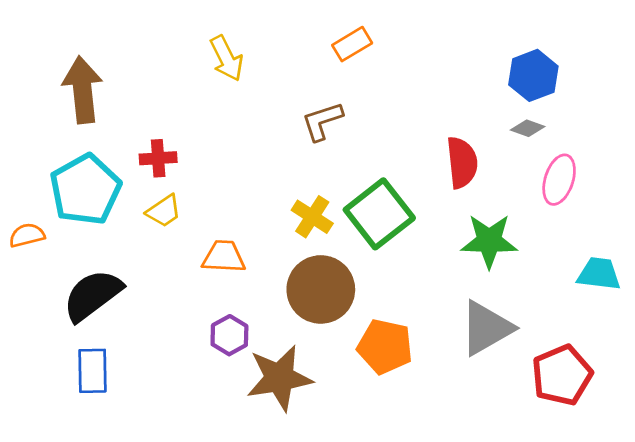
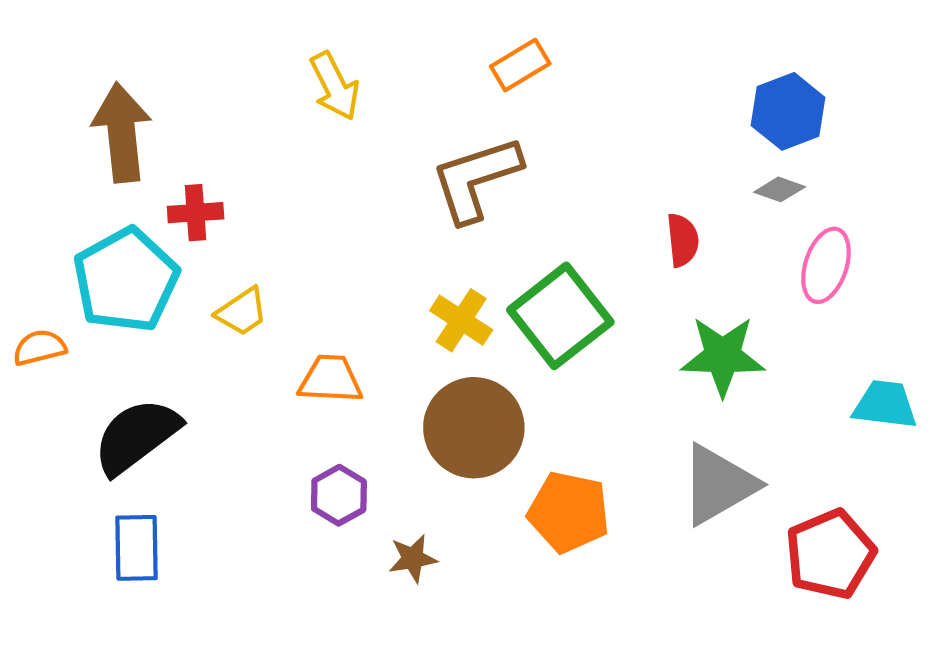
brown L-shape: (322, 121) -> (476, 179), size x1.5
red cross: (158, 158) -> (196, 213), moved
red semicircle: (462, 163) -> (683, 240), size x0.7
brown star: (279, 378) -> (413, 558), size x0.5

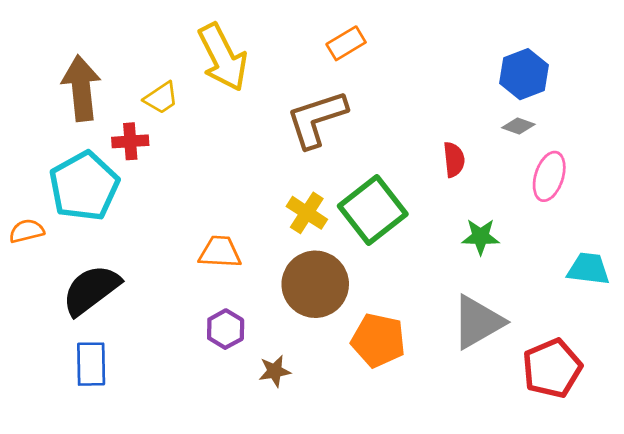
yellow arrow: (335, 86) -> (223, 57), size x1.5
yellow trapezoid: (242, 312) -> (161, 98), moved
green star: (723, 356) -> (481, 237), size x0.7

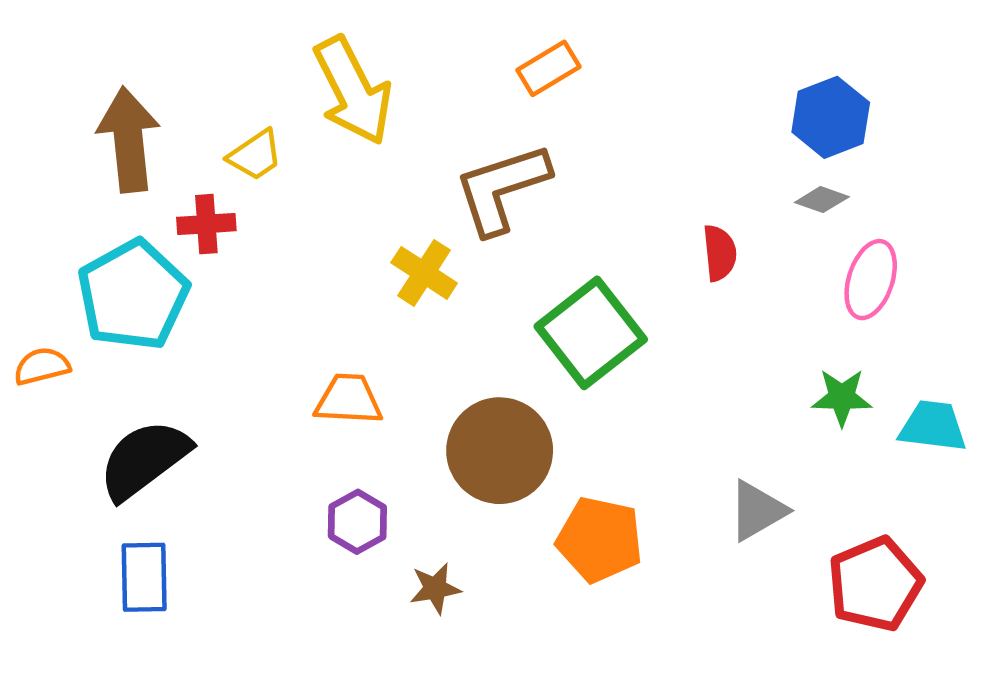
yellow cross: (307, 213) -> (424, 273), moved
green star: (481, 237) -> (842, 397), moved
gray triangle: (478, 322) -> (757, 511), size x0.7

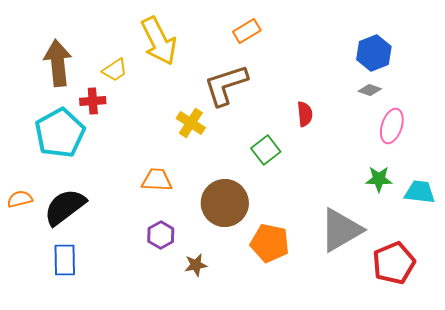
red semicircle: (720, 253) -> (305, 114), moved
green square: (591, 333) -> (266, 150), size x0.6
orange semicircle: (42, 366) -> (20, 199), moved
gray triangle: (757, 511) -> (341, 230), size x1.6

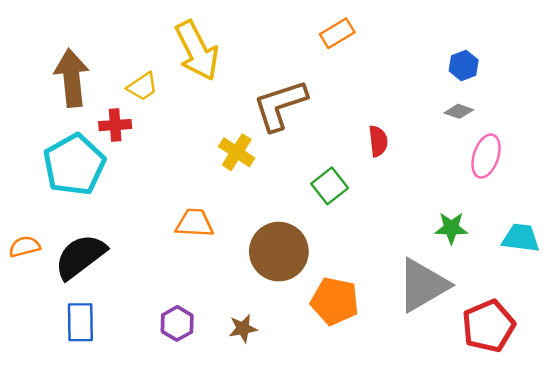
orange rectangle: (247, 31) -> (337, 33), moved
blue hexagon: (374, 53) -> (464, 65), size x0.7
green star: (379, 179) -> (451, 228), moved
purple hexagon: (161, 235) -> (177, 323), moved

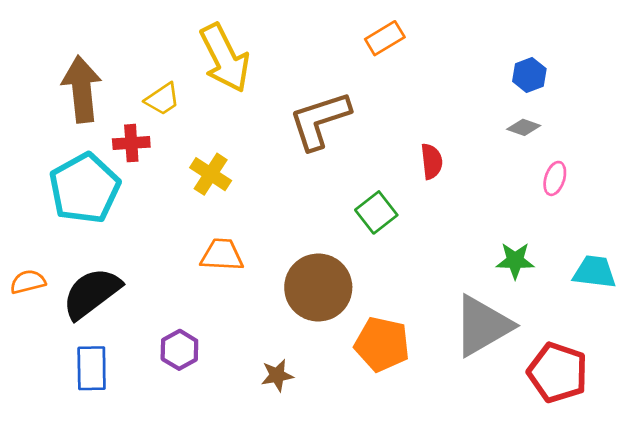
yellow cross: (237, 152) -> (211, 174), moved
pink ellipse: (486, 156) -> (555, 178), size x0.7
purple hexagon: (177, 323) -> (179, 350), moved
red pentagon: (488, 326) -> (558, 372), turned -30

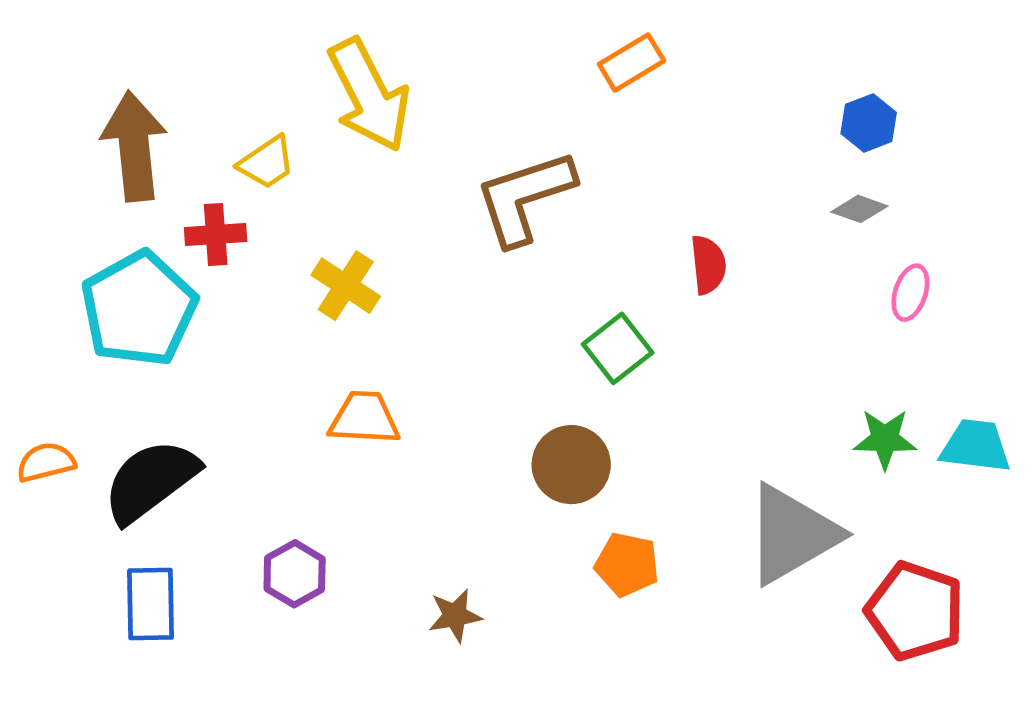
green star: (515, 261) -> (885, 439), moved
brown circle: (318, 287) -> (571, 465), moved, size x0.7
orange pentagon: (382, 344) -> (627, 565), size x0.7

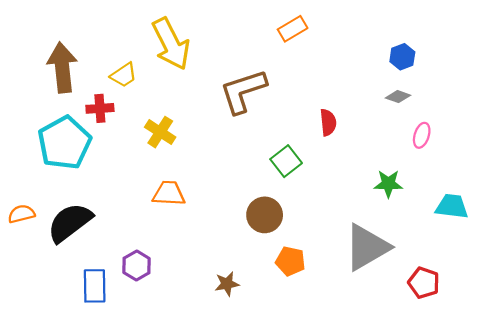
green star: (885, 439) -> (388, 184), moved
blue rectangle: (151, 604) -> (95, 286), moved
red pentagon: (915, 611) -> (424, 283), size x0.7
brown star: (455, 616) -> (227, 284), moved

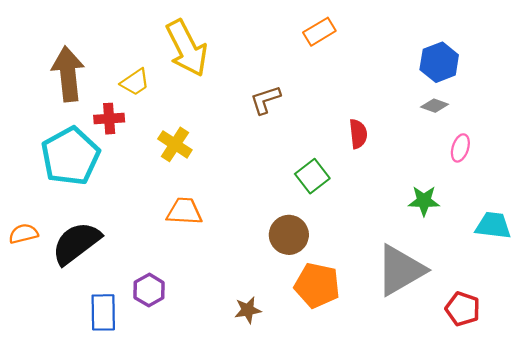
blue hexagon: (402, 57) -> (439, 62), size x1.4
brown L-shape: (243, 91) -> (265, 100), size x0.6
orange pentagon: (290, 261) -> (317, 285), size x1.4

